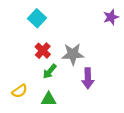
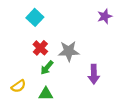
purple arrow: (88, 78) -> (94, 74), moved

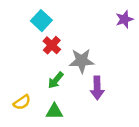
red cross: (40, 48) -> (52, 45), moved
purple arrow: (94, 74) -> (97, 88), moved

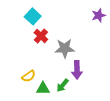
green arrow: (56, 80) -> (63, 85), moved
yellow semicircle: (22, 102) -> (29, 76), moved

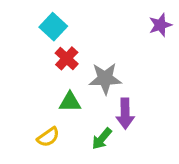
yellow semicircle: (29, 76) -> (48, 137), moved
green triangle: (43, 88) -> (70, 102), moved

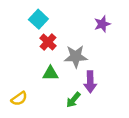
purple star: (160, 25) -> (102, 24), moved
yellow semicircle: (48, 137) -> (19, 99), moved

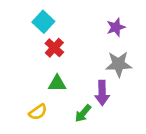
gray star: (76, 56) -> (119, 64), moved
yellow semicircle: (19, 99) -> (38, 112), moved

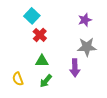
yellow semicircle: (38, 112) -> (18, 79), moved, turned 104
green arrow: (83, 113) -> (46, 81), moved

